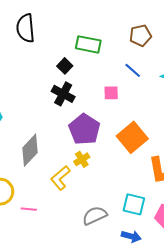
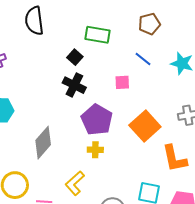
yellow cross: (82, 159) -> (95, 150), turned 35
yellow L-shape: (60, 178) -> (75, 183), moved

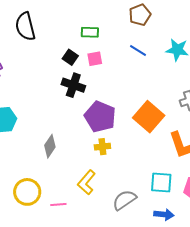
green rectangle: (98, 35) -> (90, 32), size x0.7
pink square: (122, 82) -> (95, 59), moved
gray diamond: (43, 143) -> (50, 146), size x0.7

